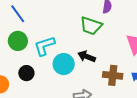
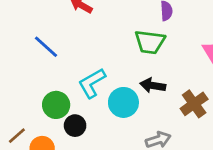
green circle: (18, 41) -> (56, 105), moved
brown cross: (113, 75) -> (194, 104), turned -30

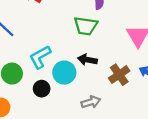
black circle: (75, 126) -> (42, 89), moved

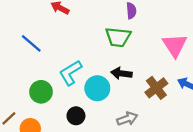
black circle: (42, 89) -> (76, 116), moved

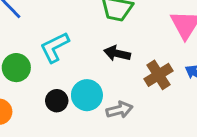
cyan circle: (97, 88) -> (87, 95), moved

